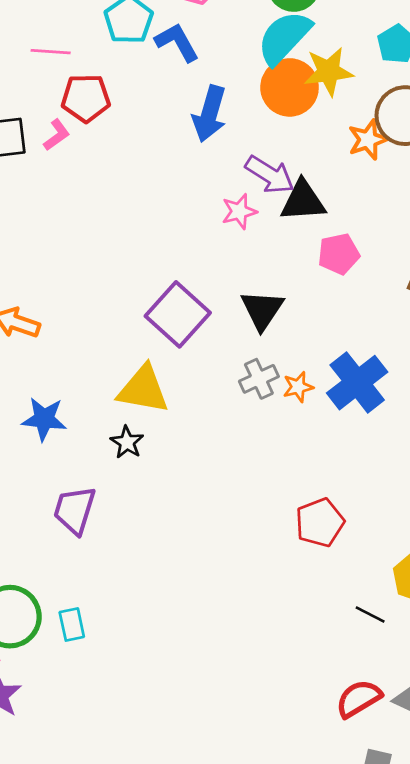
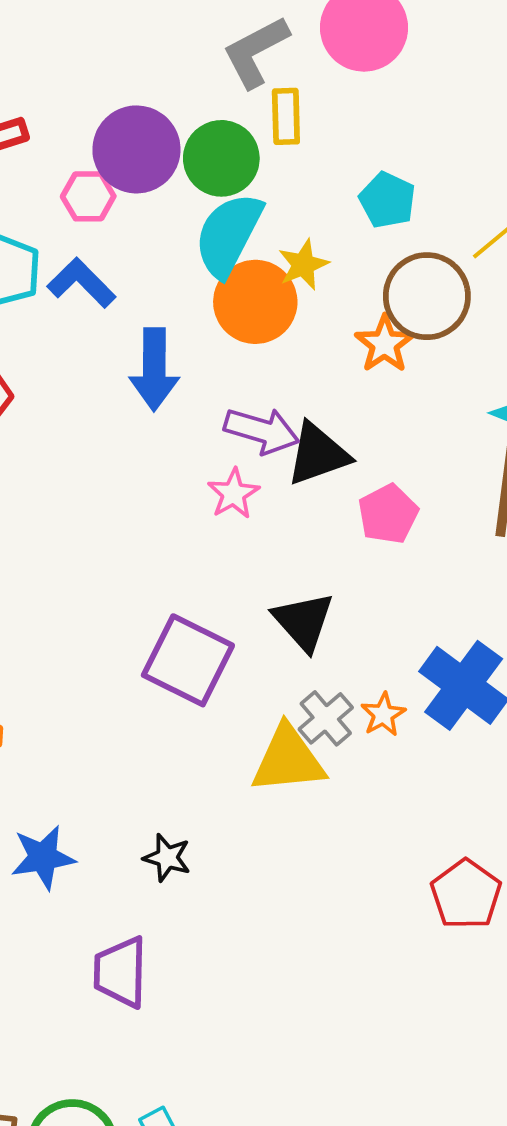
yellow star: (329, 72) -> (303, 265), size x0.7
yellow triangle: (143, 389) -> (288, 760), moved

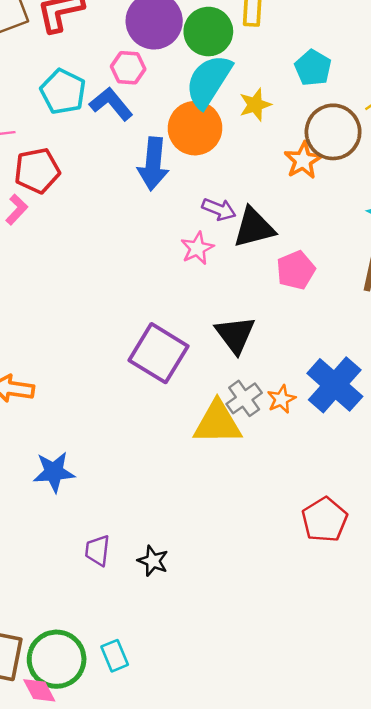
pink hexagon: (88, 196) -> (128, 68), moved
orange circle: (255, 302) -> (195, 128), moved
purple arrow: (262, 431) -> (219, 209), size x0.7
black star: (167, 858) -> (153, 561), moved
purple trapezoid: (121, 972) -> (97, 550), size x0.7

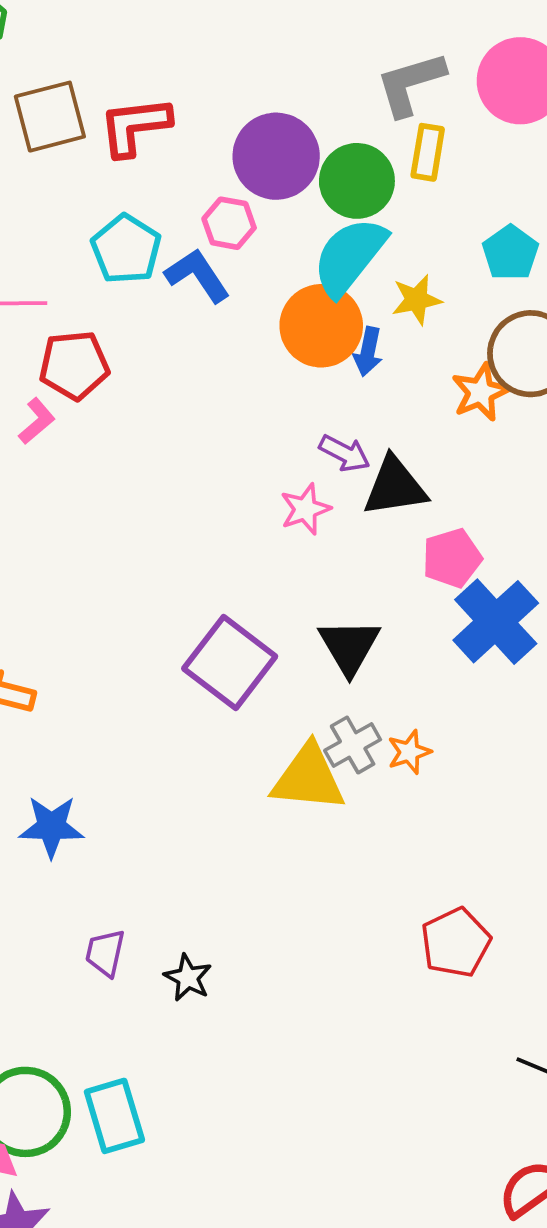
blue arrow: (153, 164) -> (368, 352), moved, size x0.6
blue cross: (335, 385) -> (496, 622), moved
cyan rectangle: (115, 656) -> (114, 1116), size x1.5

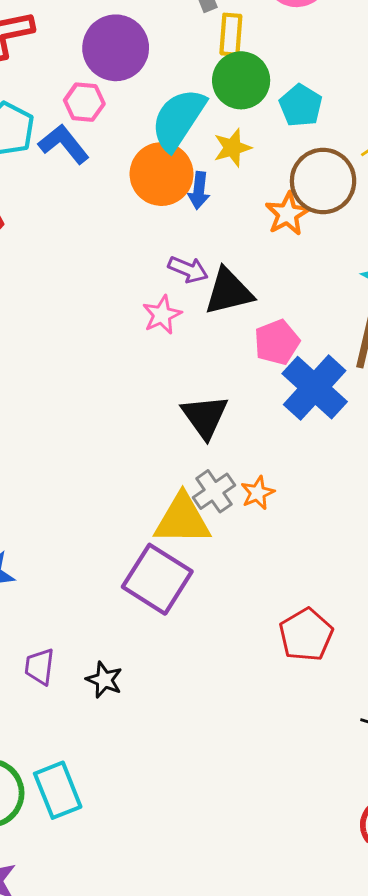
green circle: (357, 181) -> (241, 80), moved
purple square: (230, 662) -> (157, 579), moved

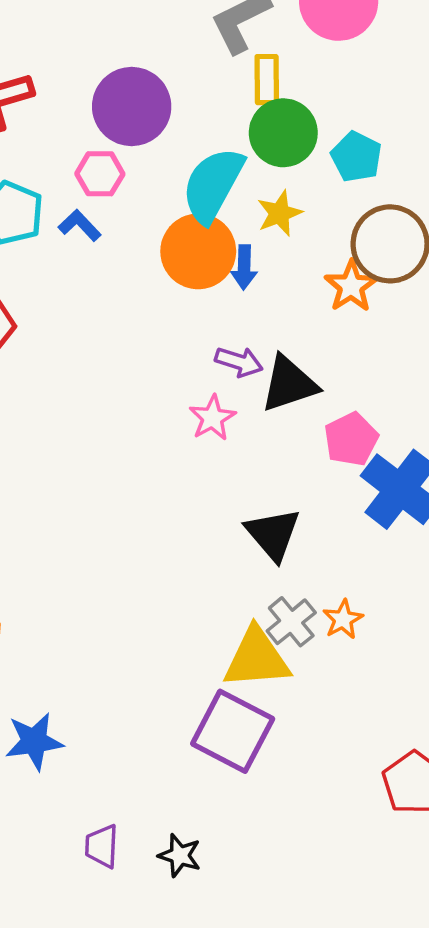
blue L-shape: (64, 144) -> (80, 225), size x0.7

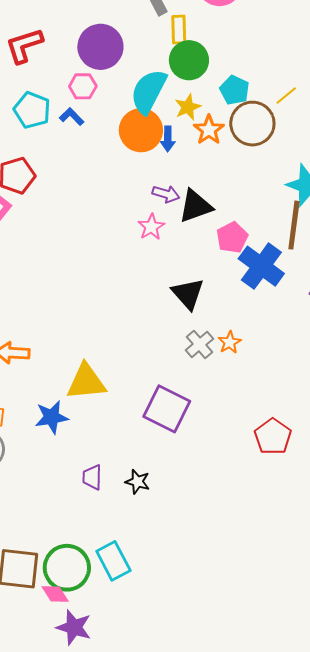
cyan pentagon: (356, 157) -> (235, 90), moved
orange star: (351, 286) -> (209, 130), moved
yellow triangle: (257, 658) -> (86, 382), moved

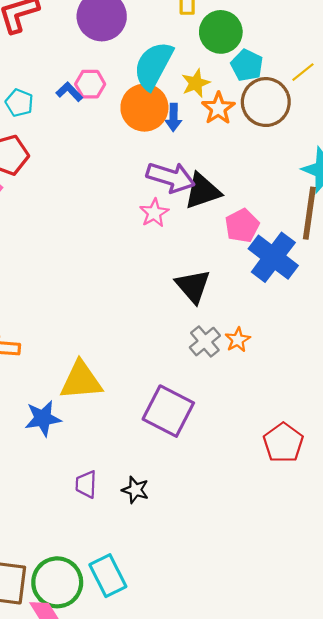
green circle: (189, 60) -> (221, 32), moved
pink hexagon: (83, 86) -> (90, 84), moved
cyan pentagon: (32, 110) -> (19, 103), moved, size x0.7
purple arrow: (166, 194) -> (171, 177), size x1.6

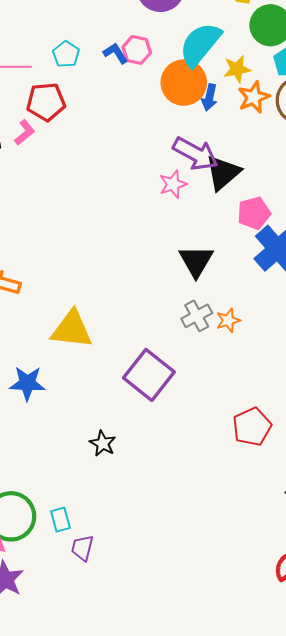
black triangle: (203, 191) -> (223, 173), turned -33
blue star: (43, 418) -> (27, 383), moved
purple trapezoid: (86, 484) -> (82, 548), moved
cyan rectangle: (108, 576) -> (60, 520), size x0.6

